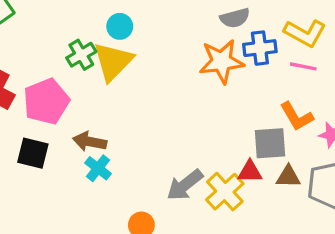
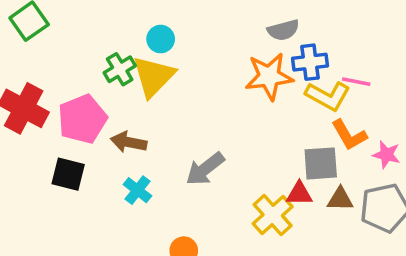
yellow L-shape: (305, 33) -> (328, 96), moved
brown arrow: (90, 142) -> (129, 142), moved
gray arrow: (185, 185) -> (205, 169), moved

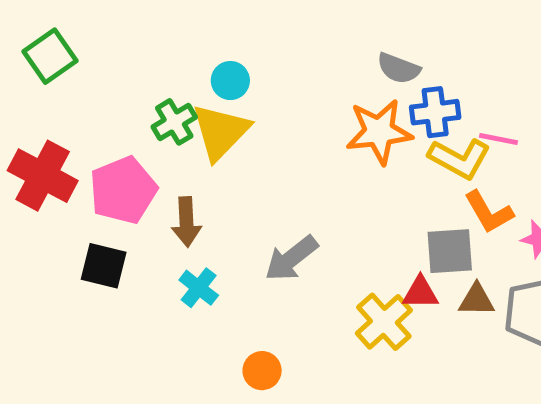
gray semicircle: (283, 30) -> (399, 68), turned 36
brown arrow: (129, 142) -> (186, 222), turned -104

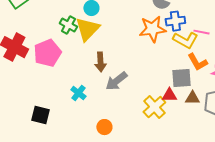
green cross: (174, 122) -> (68, 25), turned -30
brown arrow: (186, 222) -> (100, 62), moved
black square: (104, 266) -> (40, 115), moved

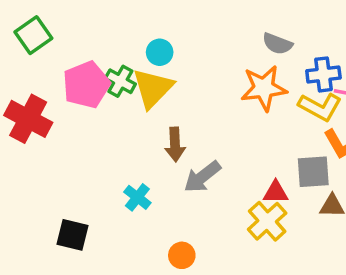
blue cross: (175, 21) -> (323, 74), moved
pink pentagon: (47, 53) -> (86, 85), moved
red triangle: (169, 95) -> (276, 192), moved

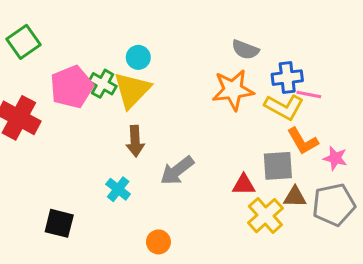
brown arrow: (175, 144) -> (135, 141), moved
yellow cross: (267, 221) -> (265, 216), moved

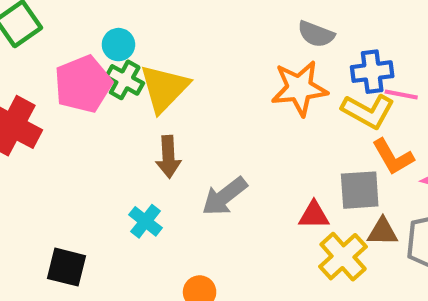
cyan circle: (138, 57) -> (118, 45), moved

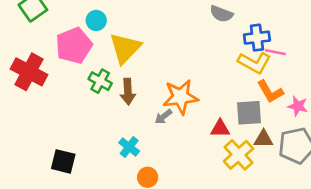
green cross: (125, 80) -> (100, 81), moved
orange star: (299, 88) -> (181, 97), moved
gray arrow: (224, 196) -> (163, 117), size x0.6
cyan cross: (145, 221) -> (129, 147), moved

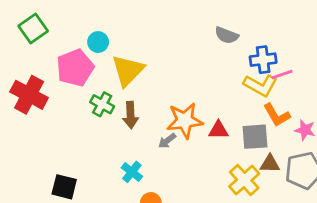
pink line: (275, 52) -> (282, 74), turned -30
red triangle: (220, 129) -> (218, 130), moved

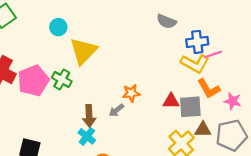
pink pentagon: (75, 68) -> (33, 81), moved
brown arrow: (131, 115) -> (89, 116), moved
orange star: (185, 120) -> (131, 93), size x0.6
red triangle: (218, 130) -> (171, 101), moved

